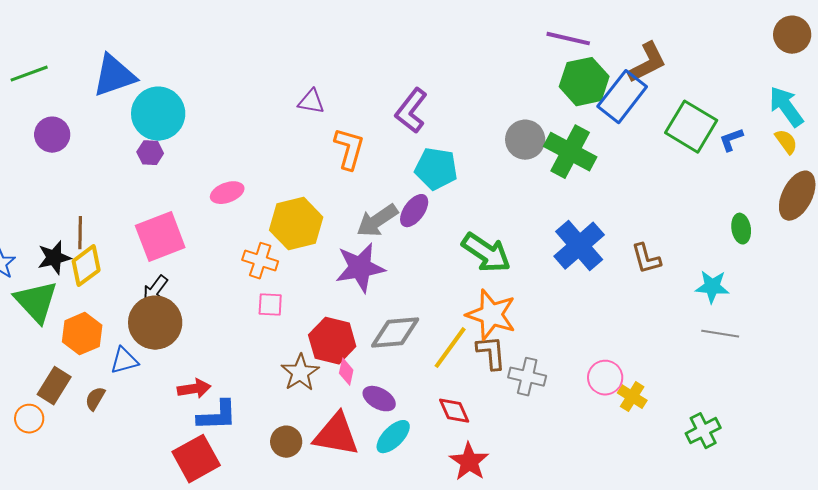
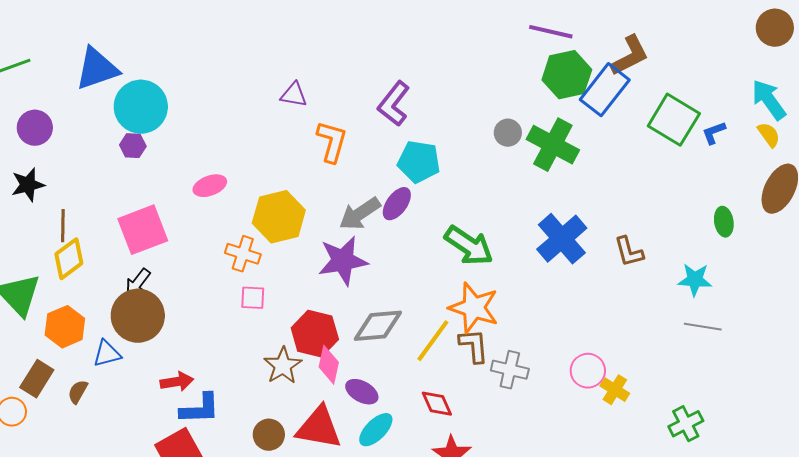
gray circle: (525, 140) -> (508, 133), size x0.7
black star: (54, 258) -> (28, 185), moved
pink diamond: (346, 372) -> (329, 365), size x1.4

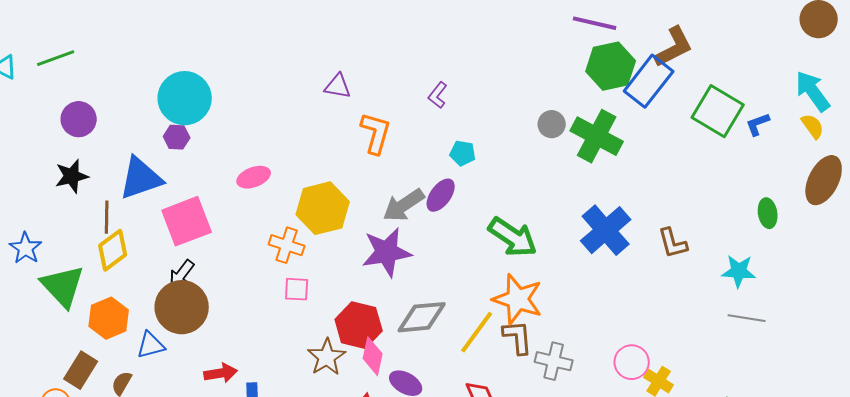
blue triangle: (97, 69) -> (141, 178), moved
purple L-shape: (394, 104) -> (438, 95), size x0.6
cyan pentagon: (419, 162) -> (463, 153), size x0.6

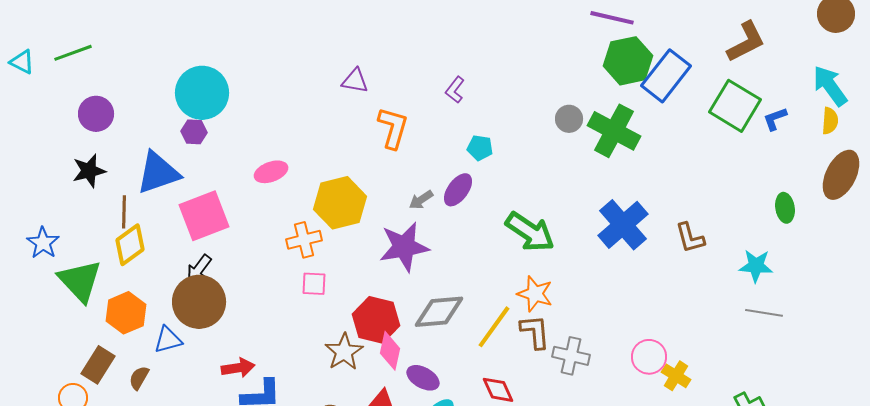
brown L-shape: (674, 47) -> (746, 42), moved
yellow semicircle: (813, 126) -> (830, 121), turned 40
gray arrow: (404, 205) -> (421, 200), size x0.6
orange cross: (287, 245) -> (304, 240), turned -32
orange star: (518, 299) -> (535, 294), size x0.7

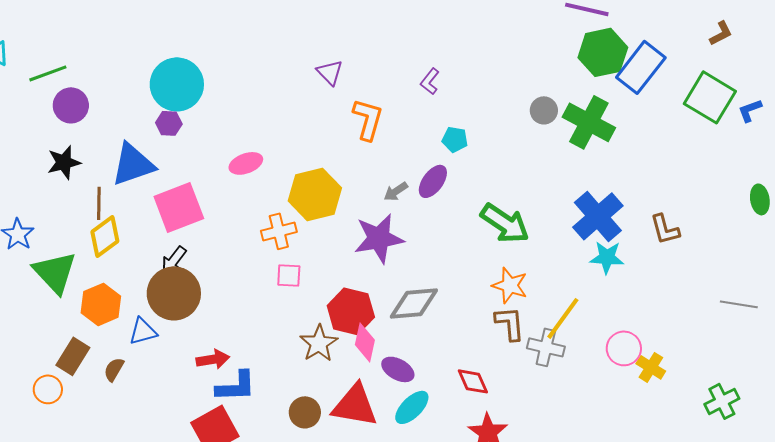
brown L-shape: (746, 42) -> (721, 33), size x0.6
green line: (73, 53) -> (48, 73), moved
purple triangle: (355, 81) -> (330, 72), turned 36
cyan star: (756, 266) -> (607, 257), moved
yellow line: (494, 327) -> (563, 318), moved

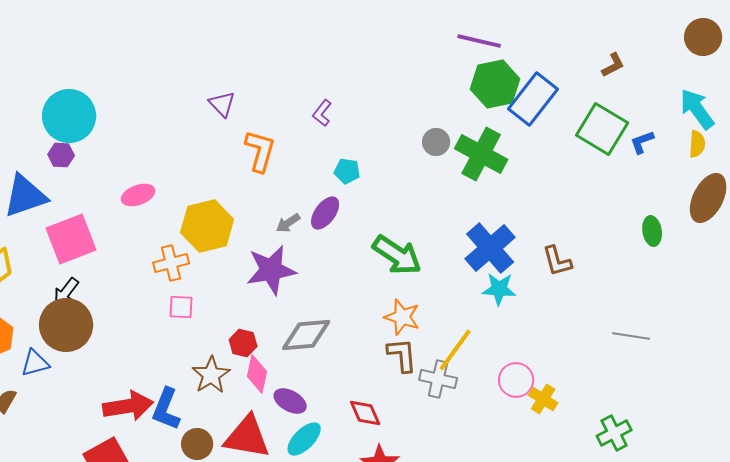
red hexagon: (351, 311) -> (243, 343), size x0.6
red arrow: (213, 359) -> (128, 406), moved, size x1.5
blue L-shape: (236, 386) -> (166, 409), moved, turned 114

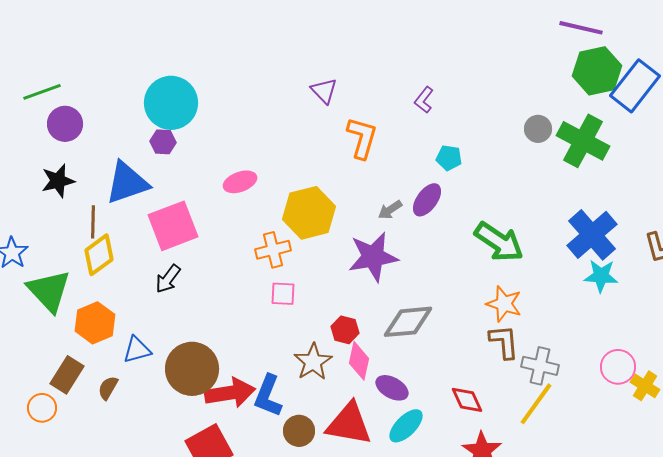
brown circle: (66, 325) -> (192, 369), moved
yellow line: (455, 350) -> (536, 404), moved

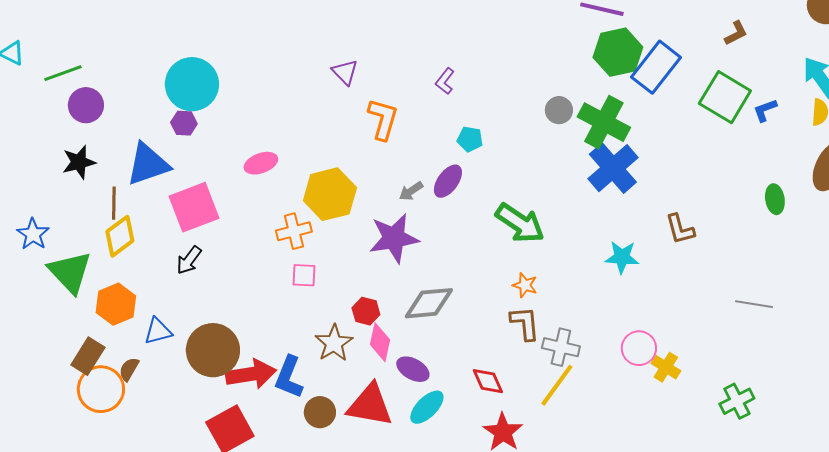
blue cross: (592, 235) -> (613, 168), moved
orange star: (504, 304) -> (525, 285), size x0.7
orange circle: (42, 408) -> (101, 389), moved, size x1.6

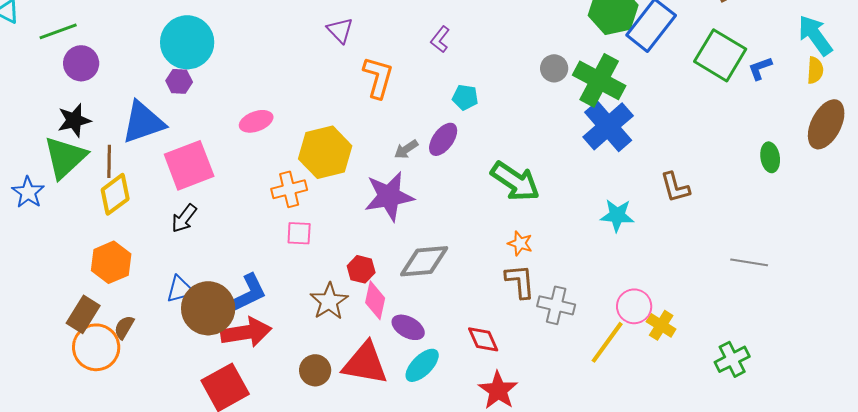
green triangle: (70, 272) -> (65, 157), moved, turned 30
blue triangle: (158, 331) -> (180, 289), moved
blue L-shape: (289, 377) -> (248, 293), moved, turned -138
yellow line: (557, 385) -> (607, 342), moved

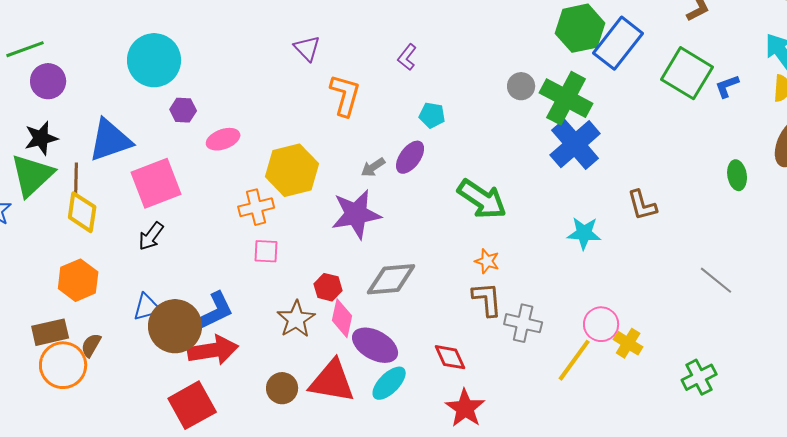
purple hexagon: (179, 81) -> (183, 110), moved
yellow diamond: (115, 194) -> (82, 212), turned -45
gray line: (749, 262) -> (716, 280), turned 30
brown rectangle: (83, 314) -> (50, 332), turned 45
purple ellipse: (408, 327) -> (375, 345), size x1.4

